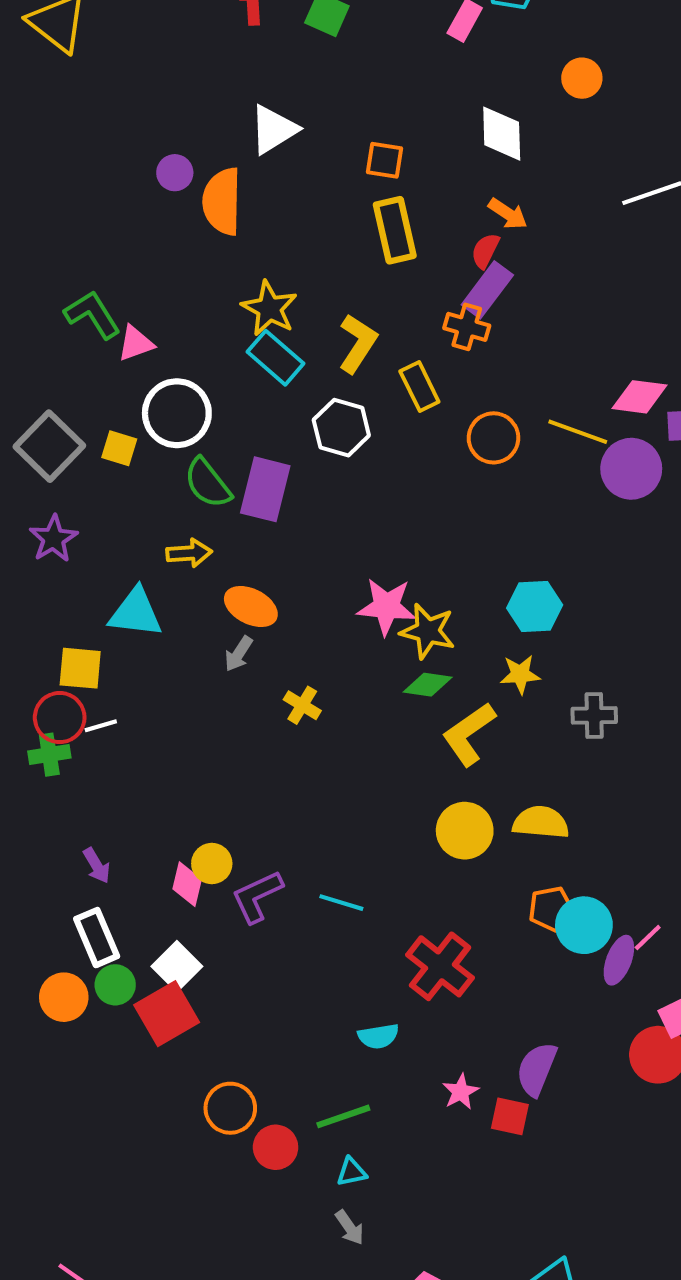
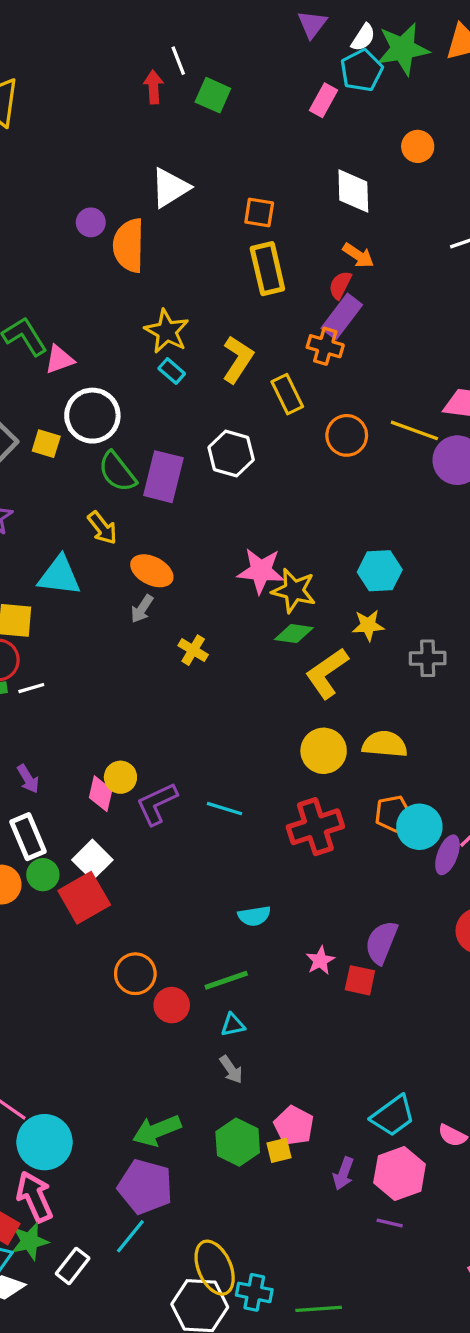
cyan rectangle: (276, 358) -> (172, 371), size x0.6
white hexagon: (341, 428) -> (231, 454), moved
yellow arrow: (189, 553) -> (102, 528), turned 56
white line: (101, 726) -> (31, 688), moved
red cross: (440, 966) -> (315, 827), moved, turned 34

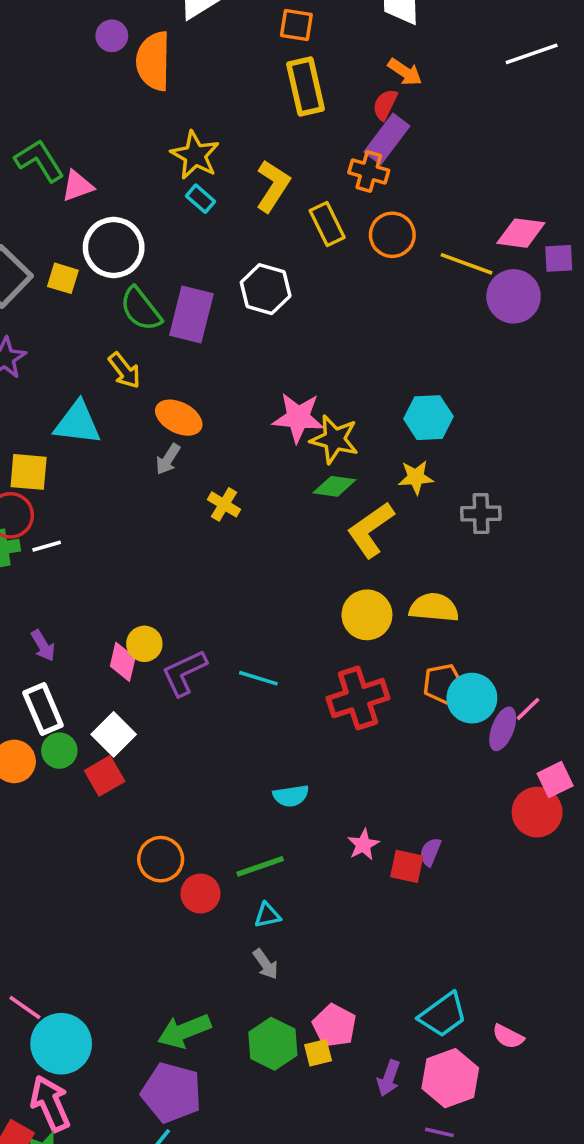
orange circle: (347, 435) -> (392, 235), moved
red square: (84, 898) -> (105, 776), size x0.7
purple semicircle: (381, 942) -> (430, 852), moved, size x0.6

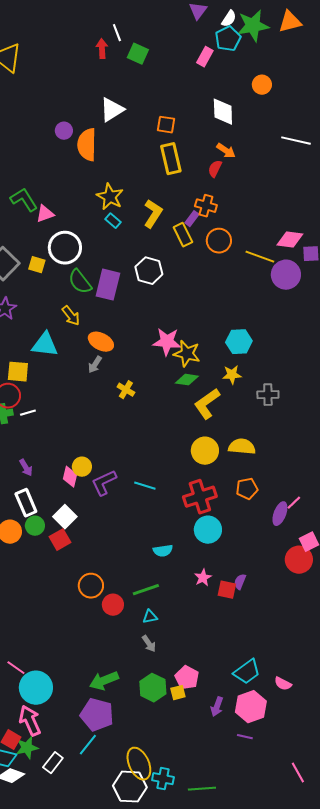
white line: (532, 54) -> (296, 141), turned 32
purple rectangle: (387, 139) -> (192, 219), moved, size x0.6
cyan circle: (472, 698) -> (208, 530), moved

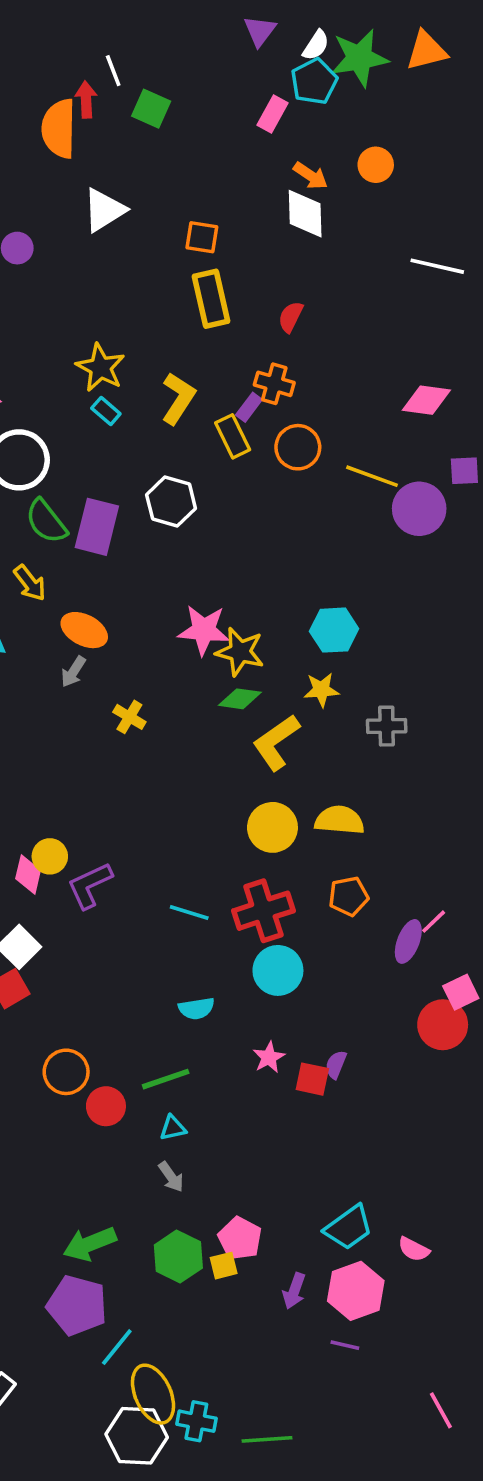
orange semicircle: (87, 145) -> (59, 129), moved
orange arrow: (226, 151) -> (311, 176), moved
pink diamond: (290, 240) -> (426, 400), moved
cyan line: (145, 486) -> (189, 912), moved
cyan line: (88, 745) -> (117, 1347), moved

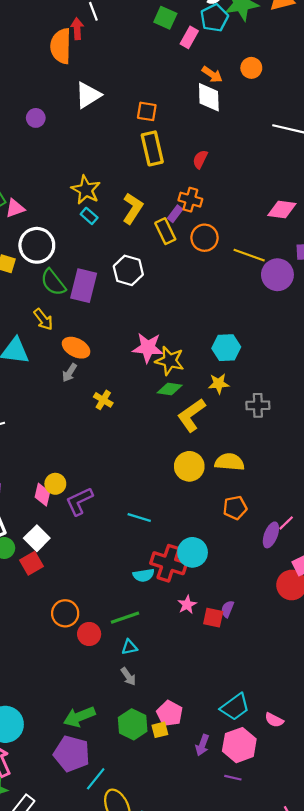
green square: (151, 109) -> (165, 18), moved
red cross: (263, 911) -> (169, 563), moved, turned 36

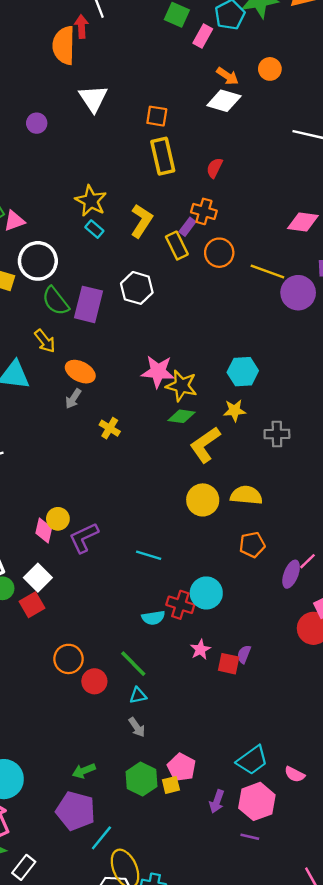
white triangle: (88, 95) -> (93, 98), turned -32
white diamond: (209, 97) -> (224, 101), turned -72
red cross: (169, 563) -> (180, 605), size x0.7
green line: (125, 618) -> (133, 664), turned 64
green arrow: (79, 717) -> (84, 771), size x0.7

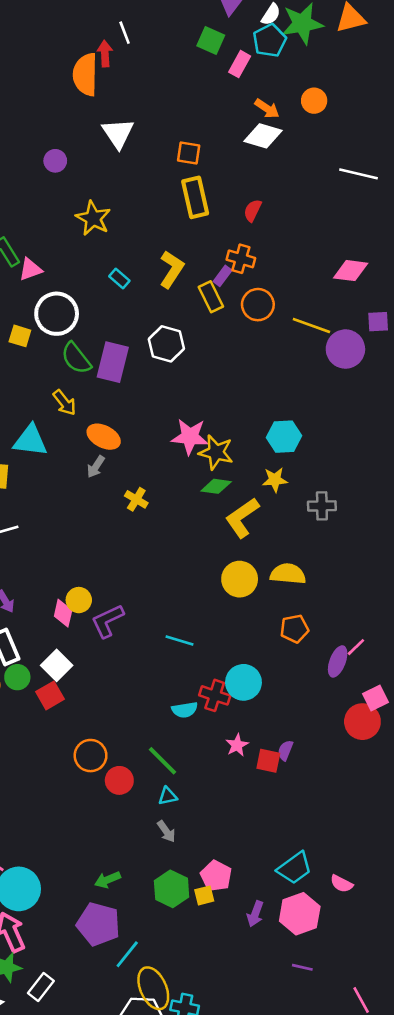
yellow star: (91, 201) -> (93, 218), moved
purple line: (250, 837) -> (302, 967), moved

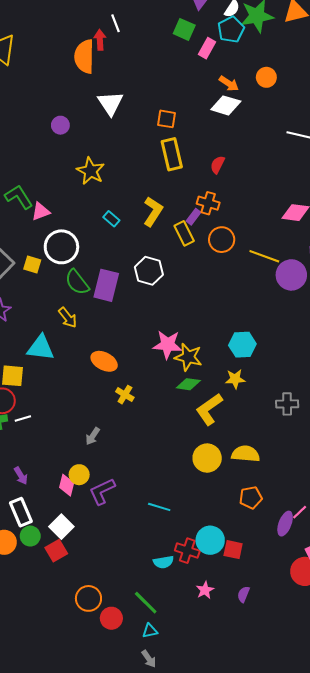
orange ellipse: (104, 437) -> (104, 361), moved
gray arrow: (96, 467) -> (93, 436), moved
gray cross: (322, 506) -> (287, 404), moved
red square: (268, 761) -> (233, 550), moved

